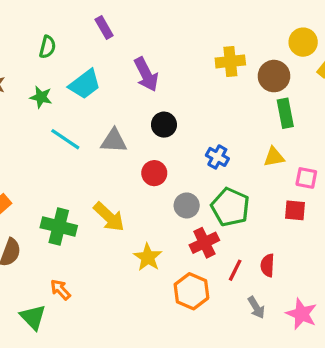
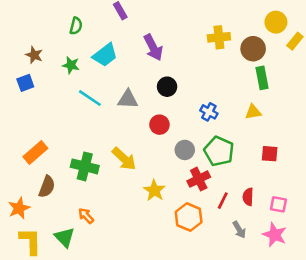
pink square: (306, 178) -> (278, 204), moved

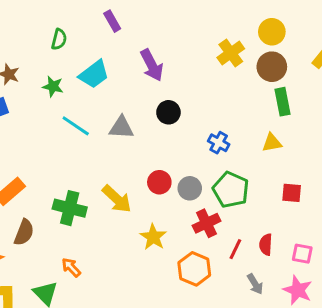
yellow circle: (276, 22) -> (272, 32), moved
yellow cross: (219, 37) -> (231, 53), turned -30
red circle: (159, 125) -> (159, 182), moved

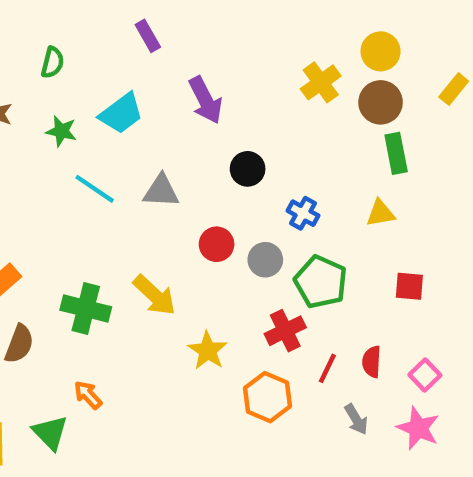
green semicircle: (59, 39) -> (53, 62), moved
black circle: (168, 112) -> (248, 169), moved
red circle: (159, 182) -> (217, 244), moved
gray circle: (190, 188) -> (265, 260), moved
pink square: (302, 254) -> (425, 375), turned 35

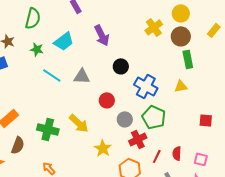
green semicircle: (53, 62) -> (33, 18), size x1.5
blue cross: (303, 213) -> (146, 86), size x1.6
gray circle: (265, 260) -> (125, 119), moved
red square: (409, 286) -> (206, 120), moved
pink square: (425, 375) -> (201, 159), turned -32

